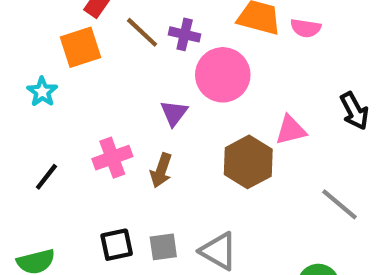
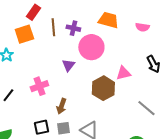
pink semicircle: (306, 28) -> (142, 27), moved
brown line: (142, 32) -> (53, 27), turned 42
brown arrow: (161, 170) -> (61, 106), moved

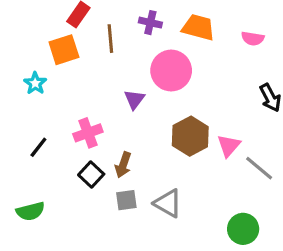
purple cross: (73, 28) -> (150, 23), moved
pink triangle: (123, 73) -> (229, 146), moved, turned -35
black square: (41, 127) -> (91, 174), moved, turned -35

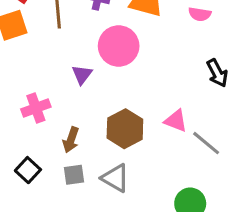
brown hexagon: (190, 136) -> (125, 129), moved
pink triangle: (229, 146) -> (176, 121), turned -50
black square: (91, 174) -> (28, 170), moved

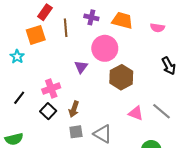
pink triangle: (176, 121) -> (136, 113), moved
brown hexagon: (125, 129) -> (121, 77), moved
black square: (28, 170) -> (48, 111), moved

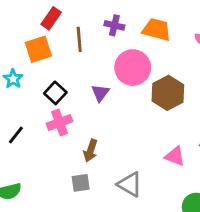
brown hexagon: (121, 77) -> (168, 93), moved
black square: (48, 111) -> (55, 93), moved
gray square: (76, 132) -> (81, 183), moved

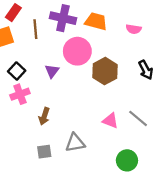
purple cross: (114, 25) -> (63, 18), size x1.6
gray square: (81, 183) -> (44, 152), moved
gray triangle: (130, 184) -> (75, 143), turned -40

